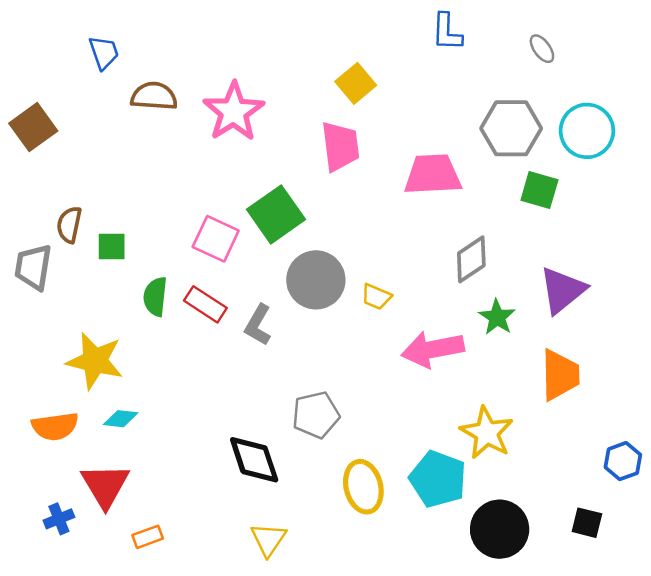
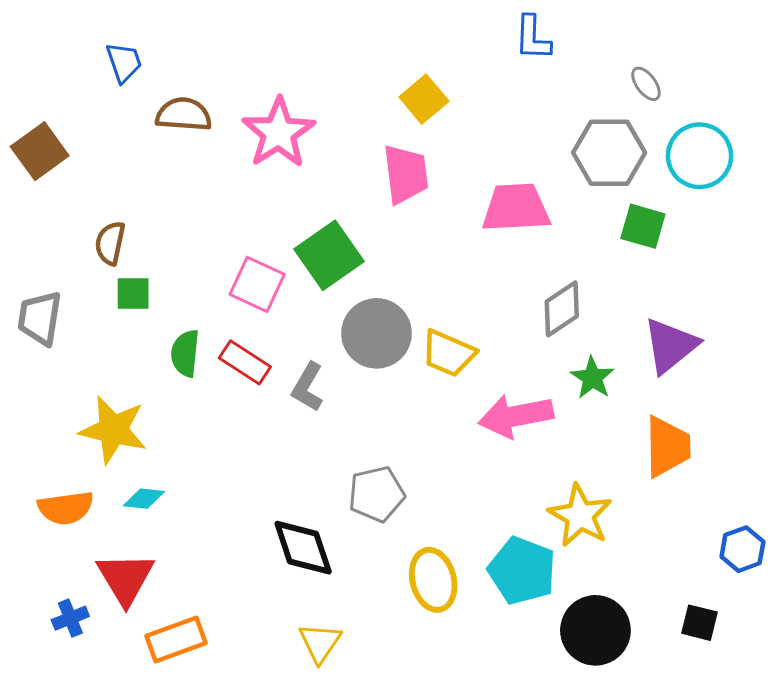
gray ellipse: (542, 49) -> (646, 84), moved
brown semicircle: (69, 225) -> (110, 243), moved
yellow trapezoid: (376, 297) -> (448, 353), size x1.5
orange rectangle: (148, 537) -> (176, 640), size x1.6

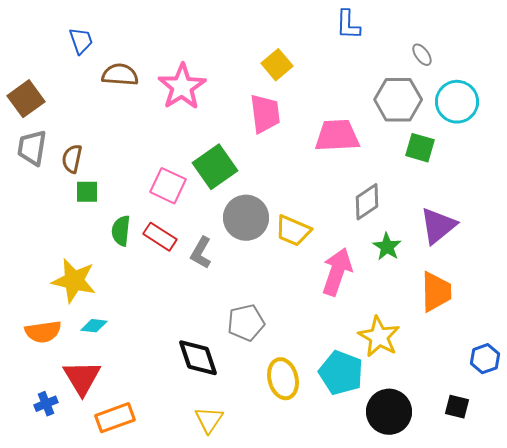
gray trapezoid: (40, 318) -> (32, 148), moved
pink arrow: (516, 416) -> (337, 272), turned 120

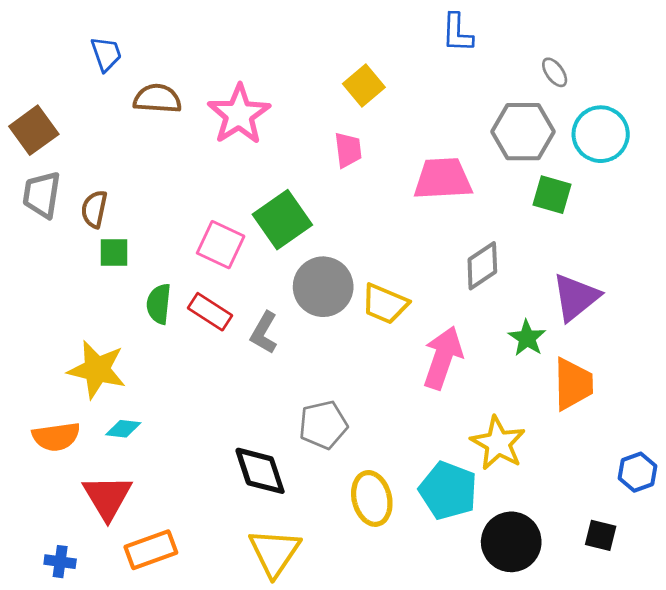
pink trapezoid: (265, 114) -> (348, 150), size x0.7
green star: (387, 247) -> (527, 338), moved
blue cross: (46, 404) -> (60, 562), moved, turned 30
yellow triangle: (209, 420) -> (274, 552), size x1.4

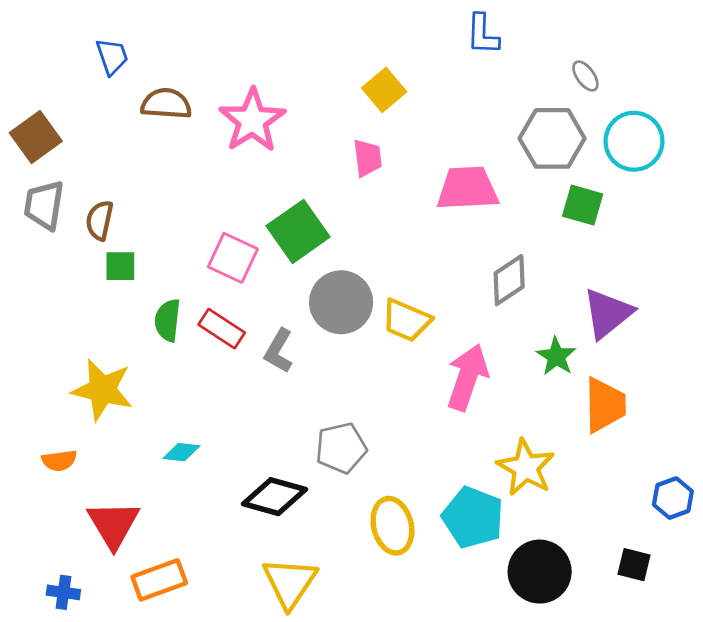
cyan diamond: (123, 429) -> (181, 452), moved
orange semicircle: (56, 437) -> (59, 461), size x0.7
black diamond: (260, 471) -> (274, 497), turned -56

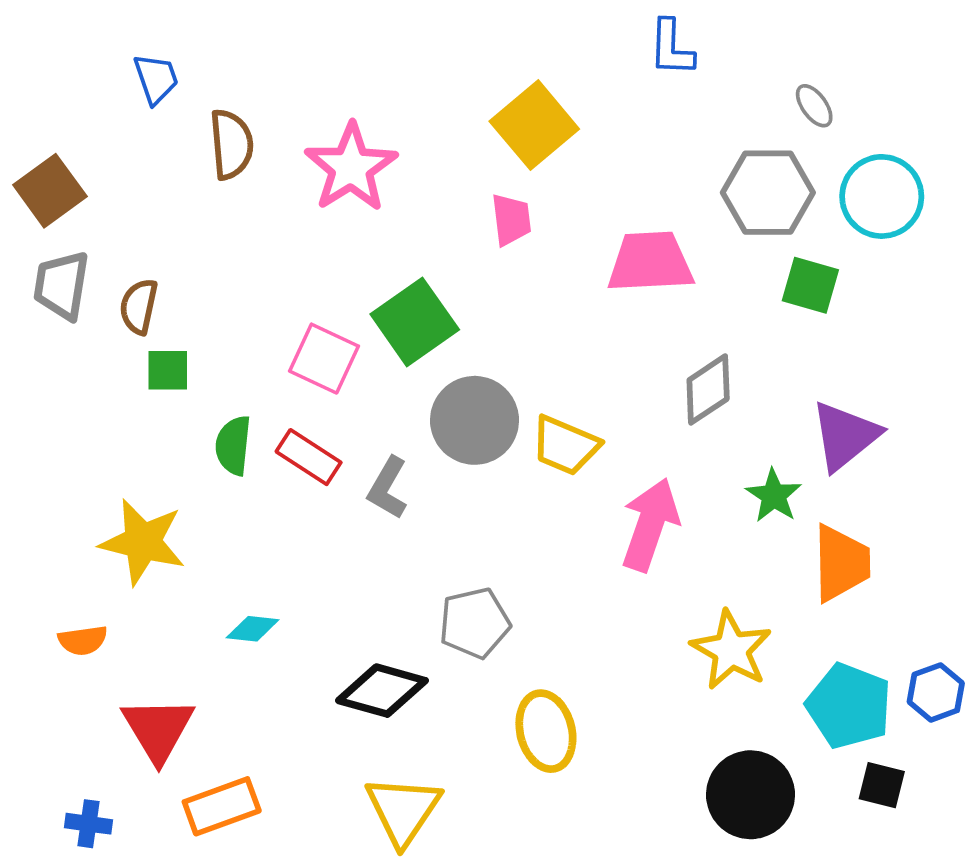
yellow square: (384, 90) -> (534, 125), size x1.4
brown semicircle: (166, 104) -> (231, 144), turned 81
cyan pentagon: (473, 517) -> (849, 706), moved

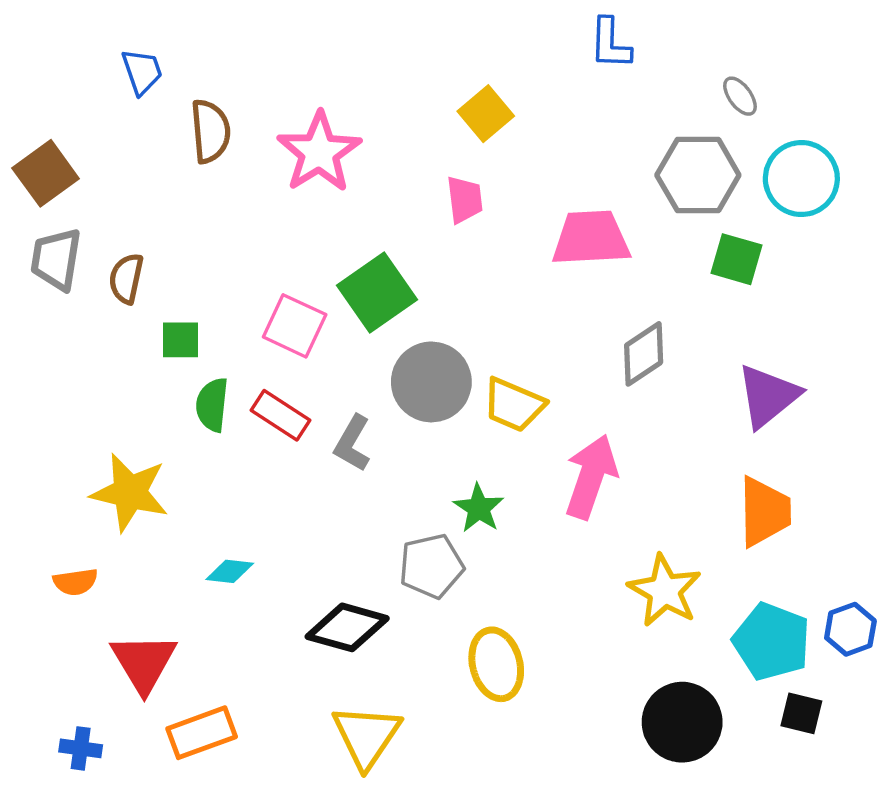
yellow square: (534, 125) -> (486, 114), size x0.7
green square: (168, 370) -> (181, 340), moved
green star: (774, 496) -> (479, 508), moved

